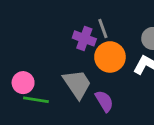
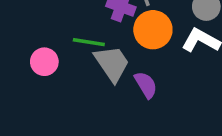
green line: (36, 100) -> (89, 42), moved

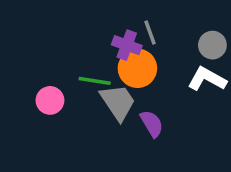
orange circle: (153, 30) -> (137, 68), moved

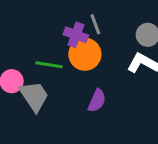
gray trapezoid: (118, 102) -> (34, 96), moved
purple semicircle: (152, 124) -> (97, 101), turned 55

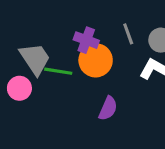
gray line: (95, 24) -> (128, 34), moved
gray trapezoid: (34, 96) -> (35, 59), moved

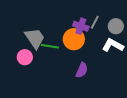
gray line: (128, 34) -> (95, 22), turned 48
purple cross: (86, 40) -> (81, 26), moved

